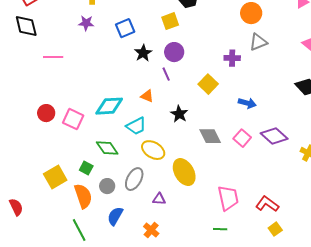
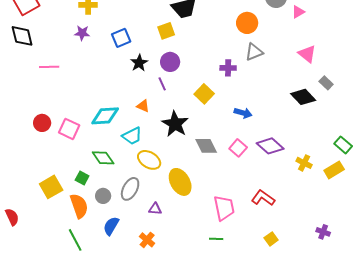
black star: (179, 114) -> (175, 124), size x1.5
red L-shape: (267, 204) -> (263, 198), moved

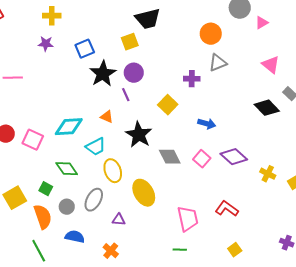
black star: (139, 63) -> (103, 74), size x1.5
yellow ellipse: (149, 160) -> (113, 171), turned 40
blue semicircle: (111, 226) -> (75, 237), turned 72

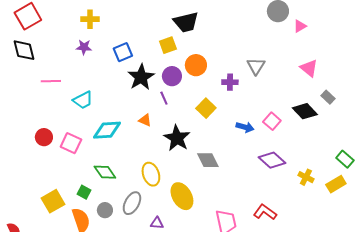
orange circle: (211, 34) -> (196, 65), moved
gray triangle: (218, 63) -> (256, 66), turned -36
cyan trapezoid: (96, 147) -> (83, 100), moved
pink square: (202, 159) -> (272, 121), moved

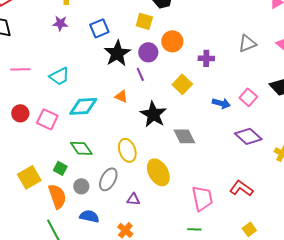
yellow square: (168, 45) -> (144, 21), turned 36
gray triangle: (256, 66) -> (247, 43), moved, turned 36
pink line: (51, 81) -> (20, 69), moved

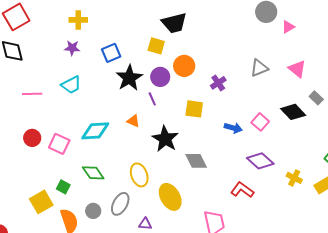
purple cross: (206, 58) -> (218, 83), turned -35
cyan trapezoid: (59, 76) -> (71, 85), moved
yellow square: (182, 84) -> (194, 109), turned -36
green square: (60, 168) -> (63, 187), moved
red L-shape: (241, 188) -> (242, 190), moved

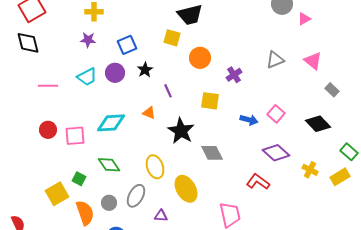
purple circle: (160, 77) -> (115, 73), moved
black star: (129, 78) -> (145, 70), size x0.6
black diamond: (293, 112) -> (318, 124), moved
pink square: (59, 144) -> (75, 136), turned -30

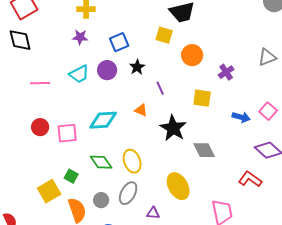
yellow ellipse: (155, 167) -> (132, 161), moved

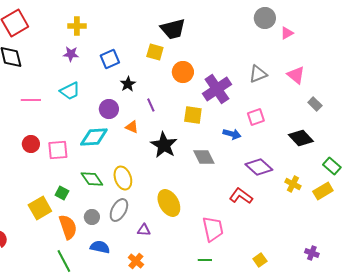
purple circle: (107, 70) -> (109, 109), moved
purple cross: (226, 72) -> (217, 89), size x1.8
pink square: (268, 111) -> (256, 117), moved, turned 30
gray diamond: (204, 150) -> (204, 157), moved

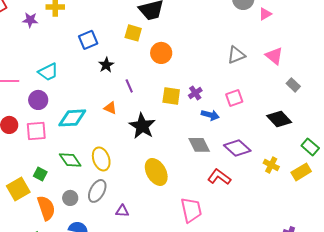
purple star: (71, 54) -> (30, 20), moved
purple cross: (217, 89) -> (195, 93), moved, size x0.5
purple circle: (109, 109) -> (38, 100), moved
gray diamond: (204, 157) -> (199, 145), moved
yellow ellipse: (169, 203) -> (156, 172), moved

